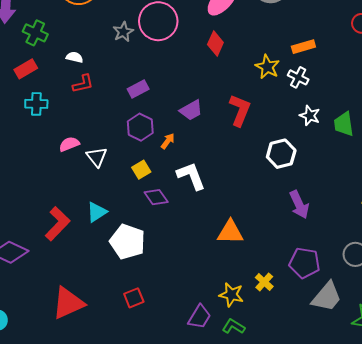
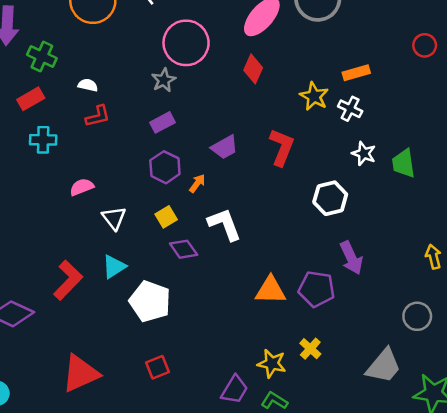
gray star: (123, 32) -> (164, 80), moved
white triangle: (97, 157) -> (114, 218), moved
purple pentagon: (304, 263) -> (317, 289), moved

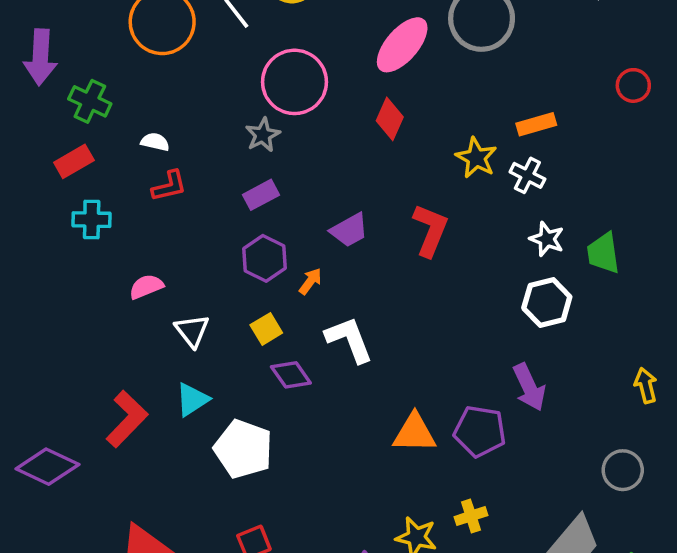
white hexagon: (330, 198) -> (547, 302), moved
yellow cross: (310, 349) -> (471, 516), turned 30

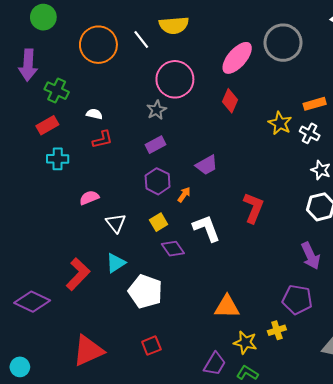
red L-shape: (430, 230) -> (253, 208), moved
purple pentagon: (480, 431) -> (297, 300), moved
orange triangle: (415, 433) -> (227, 307), moved

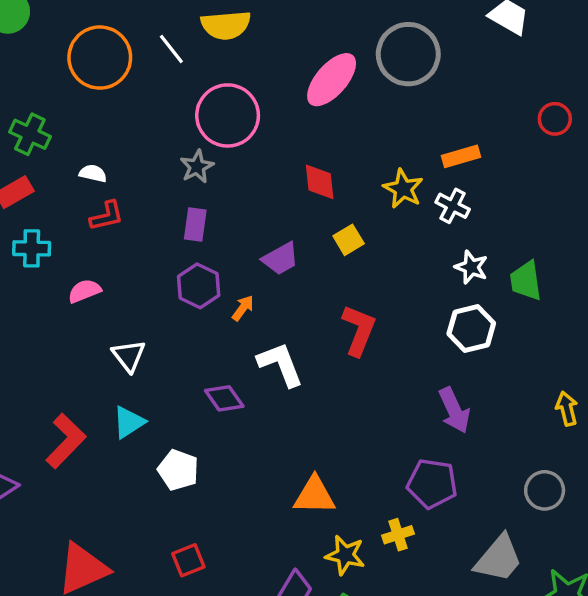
red diamond: (230, 101) -> (320, 182), moved, turned -30
purple rectangle: (156, 145) -> (195, 225), turned -54
pink semicircle: (89, 198) -> (84, 291), moved
yellow square: (159, 222) -> (349, 240), moved
white pentagon: (145, 291) -> (178, 470), size x0.7

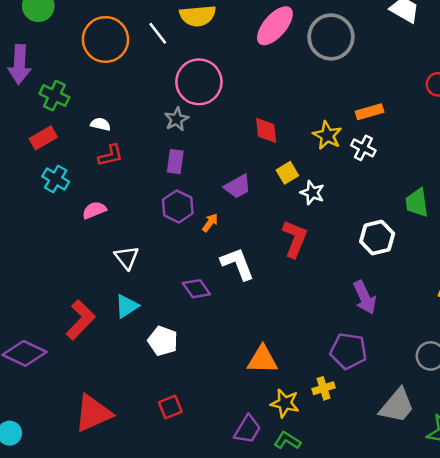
pink ellipse: (332, 80) -> (275, 26), moved
cyan cross: (32, 248) -> (56, 179), turned 30
white star: (471, 267) -> (312, 193), moved

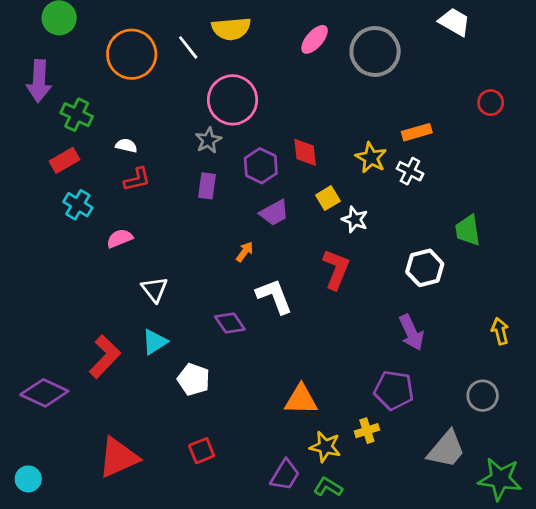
pink ellipse: (275, 26) -> (315, 39), size x0.7
purple hexagon: (178, 206) -> (261, 166), moved

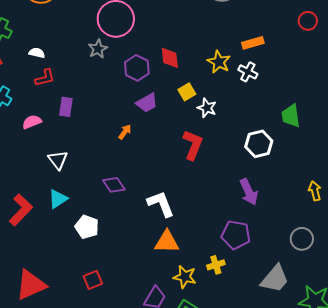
purple rectangle: (207, 186) -> (66, 107), moved
white L-shape: (274, 296) -> (161, 204), moved

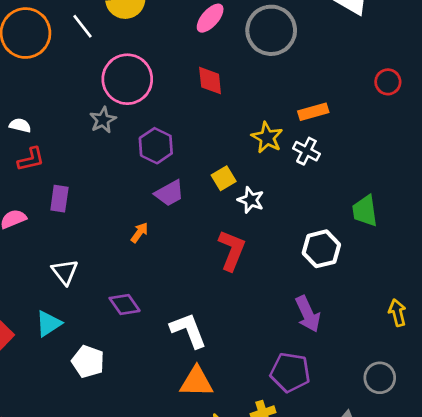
red diamond: (170, 58) -> (210, 81), moved
white triangle: (58, 160) -> (65, 272), moved

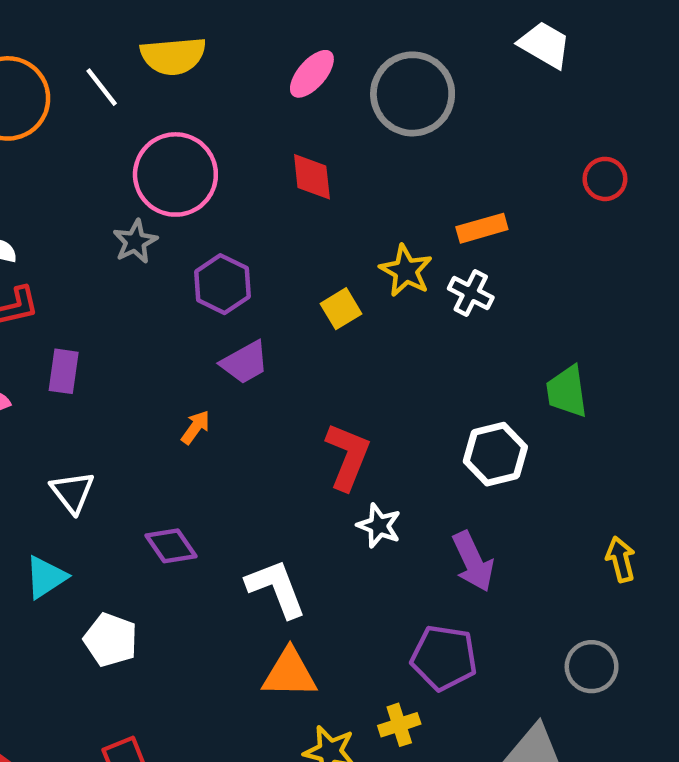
yellow square: (224, 178) -> (341, 309), moved
white star: (251, 200) -> (379, 526), moved

